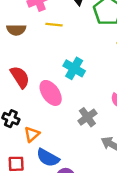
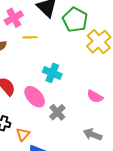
gray cross: (87, 117) -> (57, 112), moved

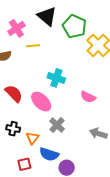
pink semicircle: (95, 96) -> (88, 97), moved
gray cross: (57, 112) -> (57, 125), moved

